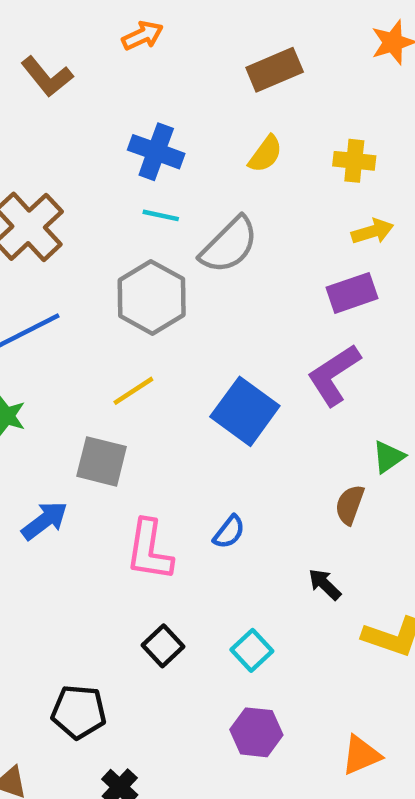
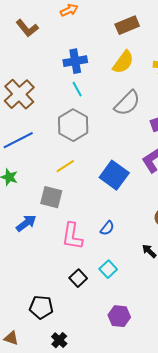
blue cross: (156, 152) -> (75, 61), turned -30
yellow semicircle: (265, 154) -> (123, 62), size x1.4
cyan line: (161, 215) -> (77, 89), turned 49
gray semicircle: (229, 245) -> (127, 103), moved
cyan square: (252, 650) -> (108, 269), moved

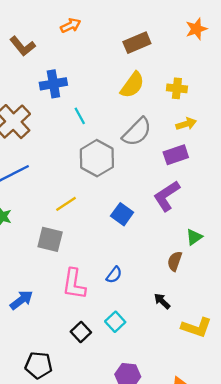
blue cross: (75, 61) -> (53, 84), moved
gray hexagon: (73, 125) -> (97, 158), moved
blue square: (114, 175) -> (122, 214), size x0.7
blue arrow: (26, 223) -> (21, 300), moved

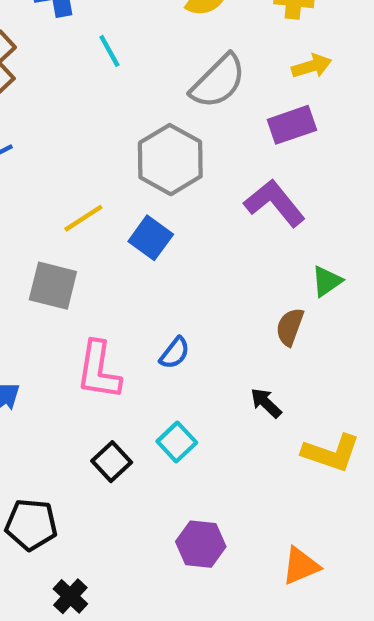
gray hexagon: (97, 158) -> (170, 160), moved
purple L-shape: (167, 196) -> (275, 203), turned 84
blue square: (122, 214) -> (151, 238), moved

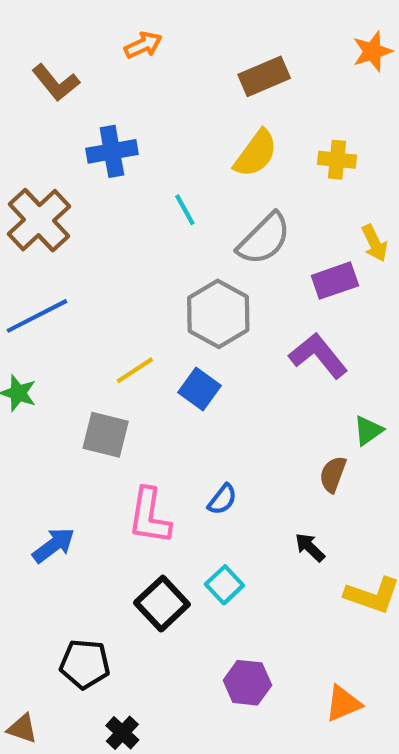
cyan line: (109, 51) -> (185, 210), moved
yellow arrow: (312, 66) -> (374, 243), moved, turned 81
black square: (112, 462) -> (162, 604), size x1.4

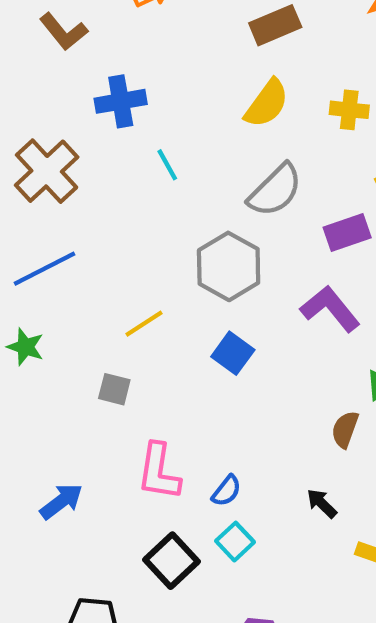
cyan line: (185, 210) -> (167, 165), moved
blue square: (199, 389) -> (233, 353), moved
gray square: (106, 435) -> (114, 389), size x0.7
blue semicircle: (222, 499) -> (226, 491), moved

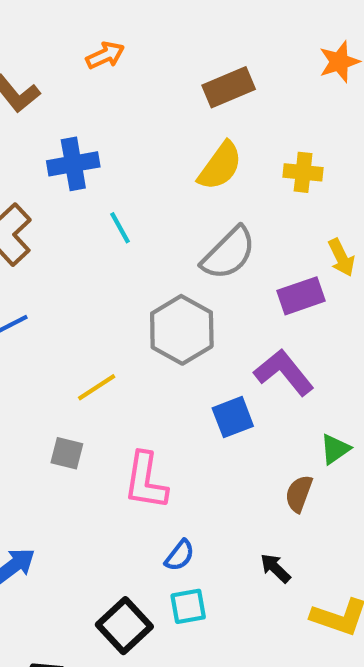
blue square: (233, 353) -> (233, 417), moved, turned 33
pink L-shape: (159, 472) -> (146, 481), moved
cyan square: (235, 542) -> (188, 606), turned 33

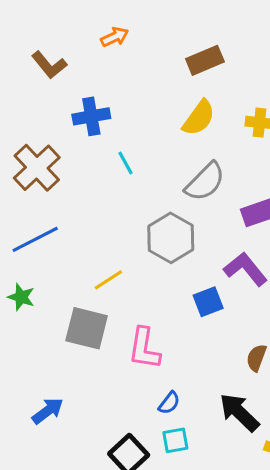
gray square: (67, 453) -> (87, 328), size x1.8
black arrow: (275, 568) -> (239, 412), size x1.8

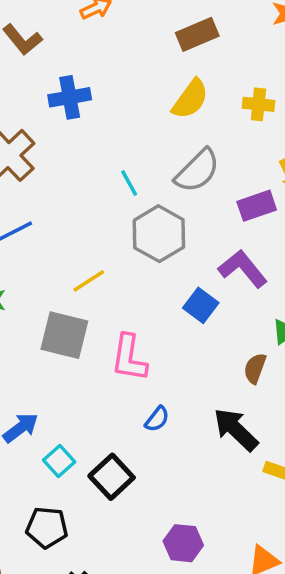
cyan line: (126, 163) -> (129, 183), moved
blue square: (208, 302) -> (201, 305), turned -32
cyan square: (175, 440) -> (59, 461), moved, turned -32

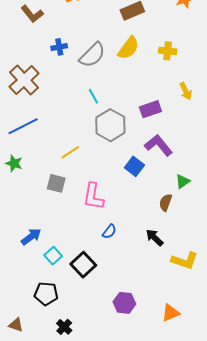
blue cross: (70, 97) -> (59, 47), size x0.7
gray semicircle: (197, 171) -> (92, 55), moved
purple rectangle: (257, 206) -> (150, 109), moved
gray square: (64, 335) -> (56, 183), size x0.7
black arrow: (236, 430) -> (155, 238), size x0.7

